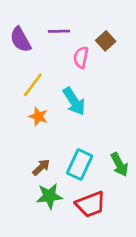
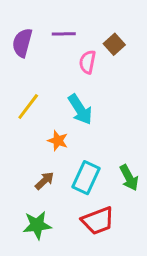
purple semicircle: (21, 40) -> (22, 43), turned 44
yellow line: (33, 85) -> (28, 106), moved
orange star: (38, 116) -> (58, 141), moved
green star: (49, 196) -> (37, 225), moved

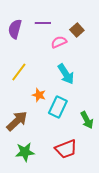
pink semicircle: (87, 62) -> (59, 42), turned 56
cyan arrow: (80, 109) -> (66, 74), moved
cyan rectangle: (86, 178) -> (58, 107), moved
brown arrow: (44, 181) -> (17, 121), moved, size x1.6

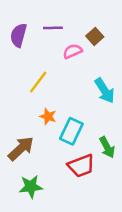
yellow line: (19, 72) -> (38, 82), moved
cyan arrow: (66, 74) -> (105, 91), moved
red trapezoid: (66, 149) -> (81, 166), moved

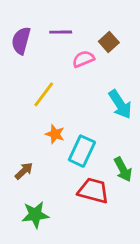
brown arrow: (21, 148) -> (24, 171), size x0.6
red trapezoid: (81, 166) -> (93, 191), turned -144

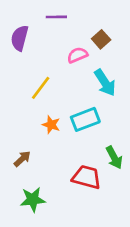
purple line: (61, 32) -> (56, 17), moved
cyan arrow: (120, 104) -> (105, 83), moved
cyan rectangle: (82, 151) -> (85, 119), moved, turned 44

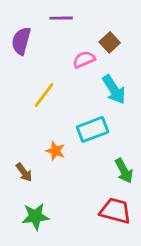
orange star: (51, 125) -> (55, 151), moved
brown arrow: (22, 159) -> (24, 172), turned 96
red trapezoid: (87, 177) -> (115, 211), moved

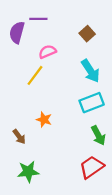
purple line: (61, 18) -> (38, 19), moved
pink semicircle: (84, 59) -> (47, 52), moved
cyan rectangle: (93, 129) -> (92, 103), moved
red trapezoid: (115, 211) -> (92, 167), turned -50

